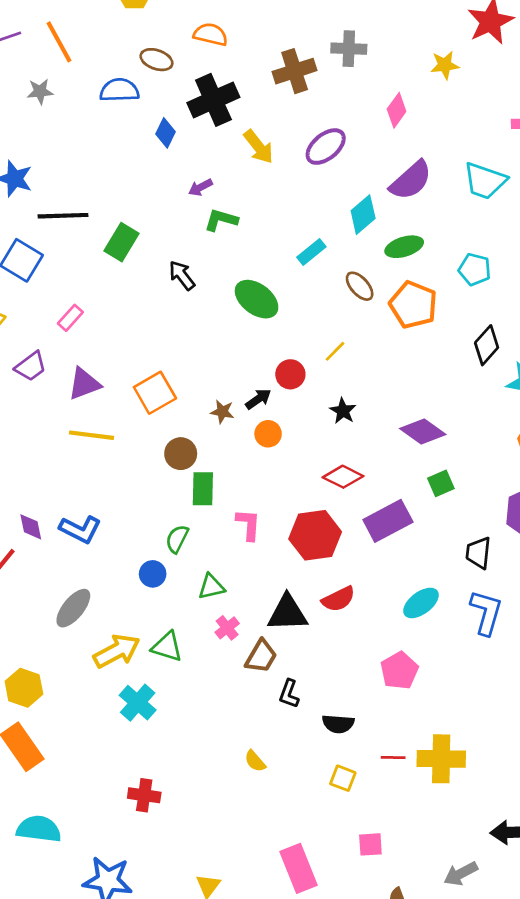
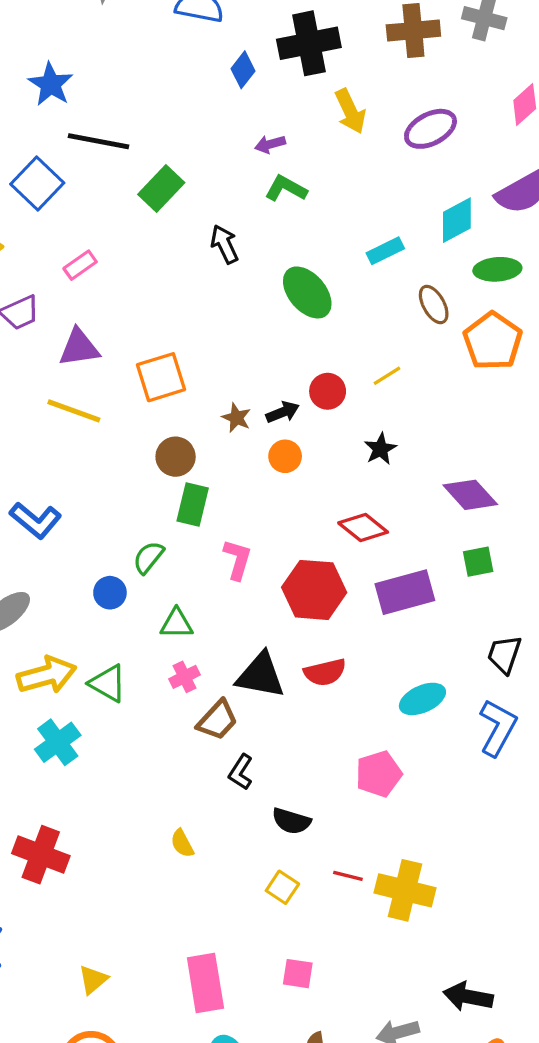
red cross: (144, 795) -> (41, 855), size x1.4

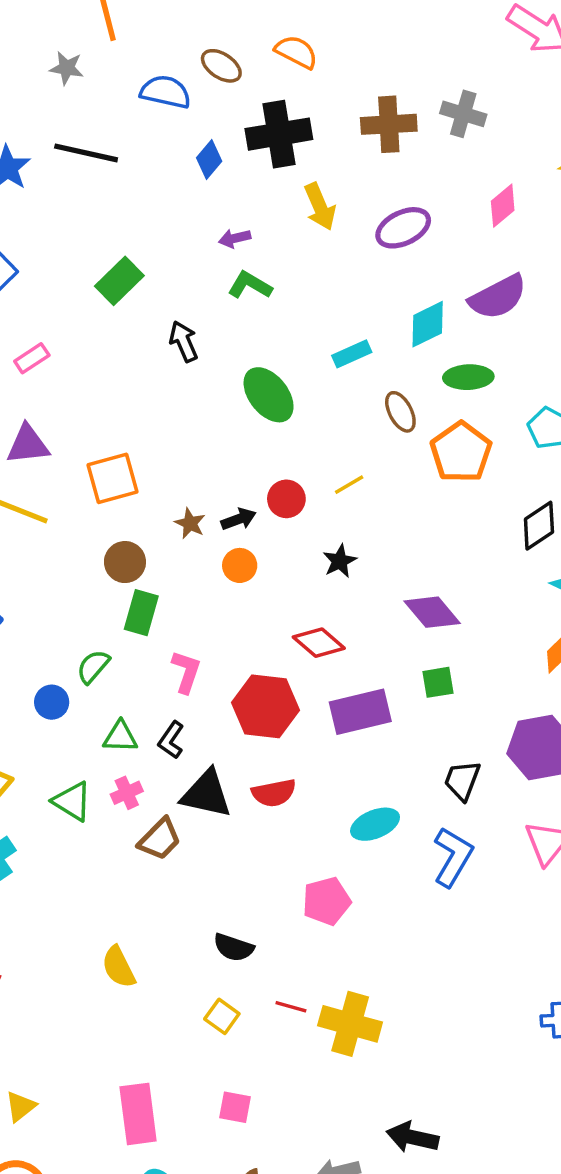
black line: (99, 141) -> (86, 153), moved
green triangle: (108, 683) -> (72, 801), moved
black L-shape: (241, 772) -> (171, 740), moved
yellow semicircle: (182, 843) -> (119, 967), size x1.4

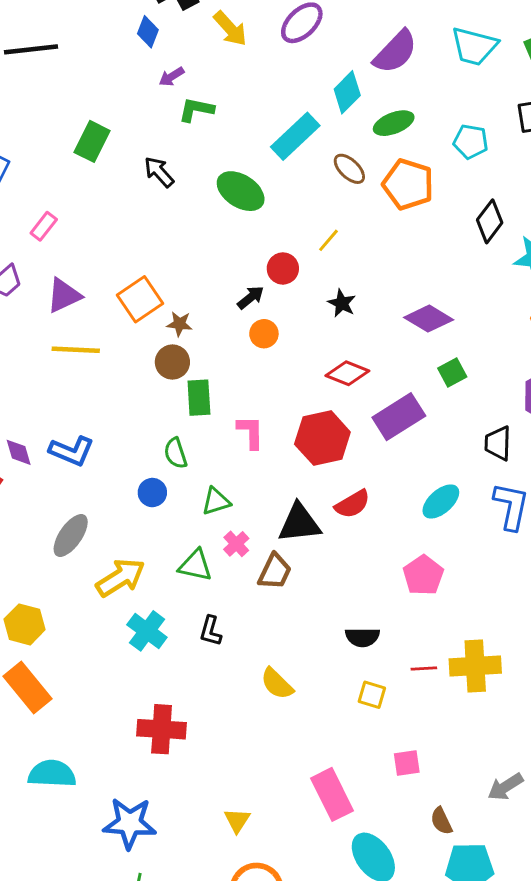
blue diamond: (209, 160) -> (148, 32), moved
cyan rectangle: (352, 354) -> (295, 136), size x1.6
brown star: (190, 523) -> (179, 324), moved
green semicircle: (93, 667) -> (176, 453), turned -40
black L-shape: (171, 740) -> (211, 631), moved

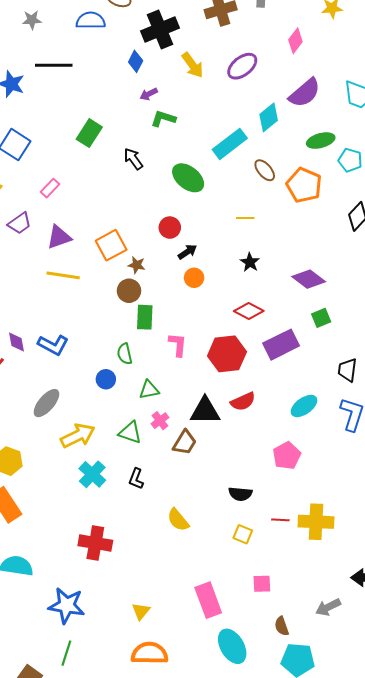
green ellipse: (394, 123) -> (321, 141), moved
yellow line: (329, 240) -> (245, 218), turned 42
red circle: (283, 268) -> (170, 228), moved

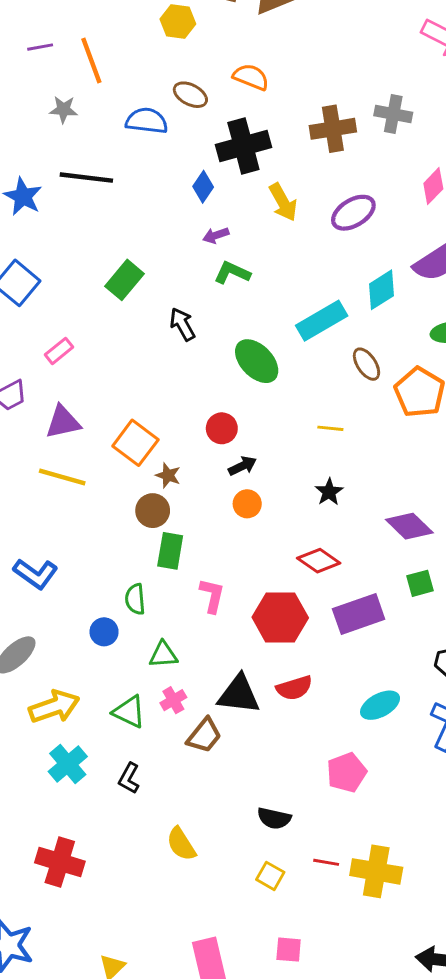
orange square: (111, 245) -> (135, 443), turned -32

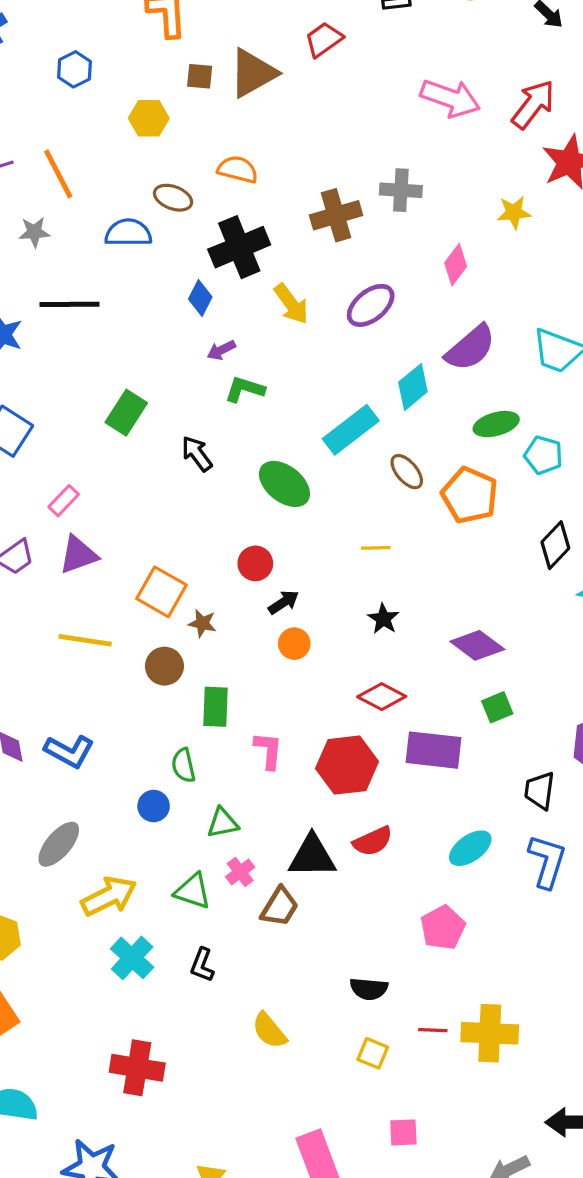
purple triangle: (63, 422) -> (78, 555), moved
brown circle: (153, 511) -> (164, 666), moved
purple rectangle: (359, 614) -> (434, 750), turned 33

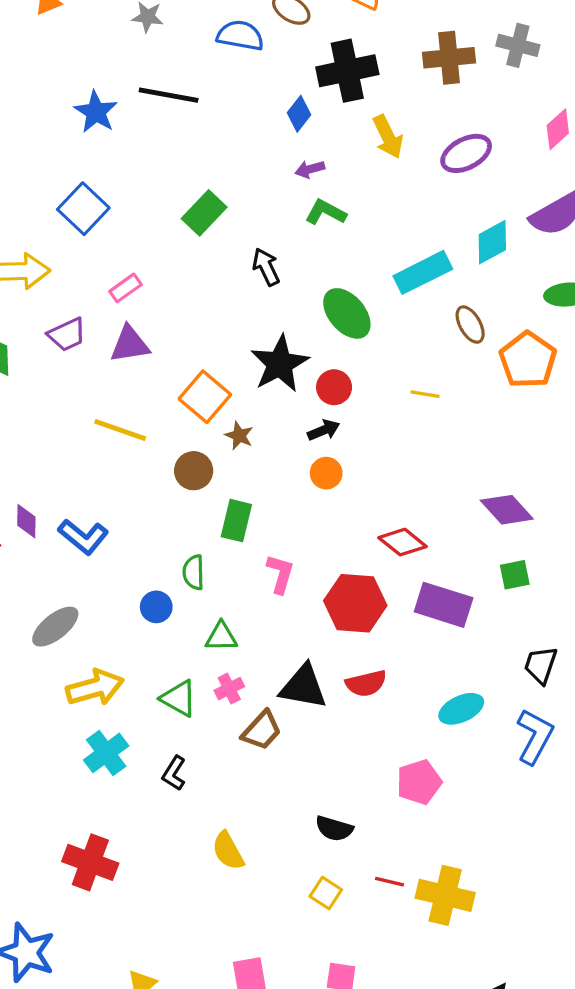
red circle: (255, 563) -> (334, 387), moved
black star: (383, 619) -> (280, 364), moved, size x1.8

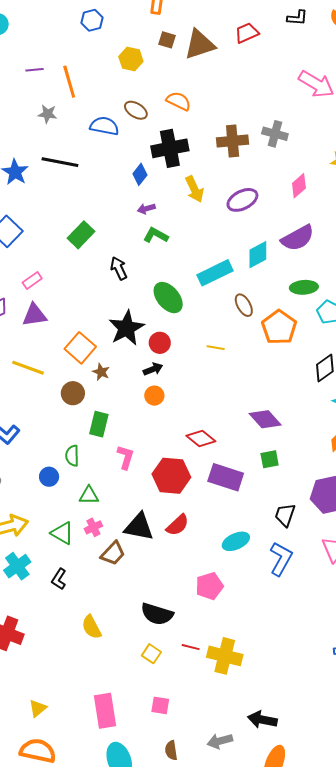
red semicircle: (366, 683) -> (178, 525), turned -30
black semicircle: (334, 828) -> (157, 614), size x1.4

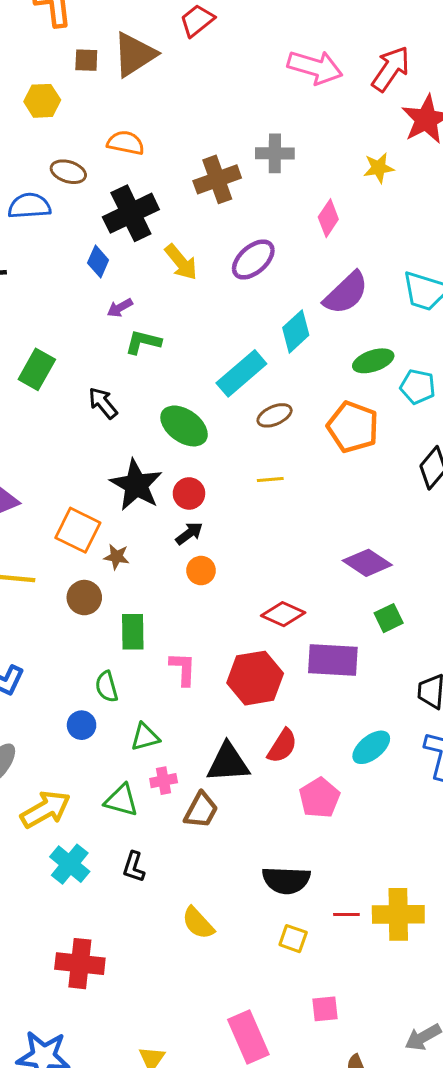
brown ellipse: (244, 305) -> (275, 415), moved, turned -70
pink cross: (93, 527) -> (164, 781), turned 30
pink pentagon: (209, 586) -> (319, 798), moved

